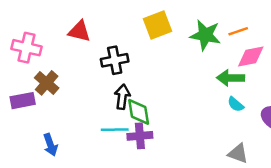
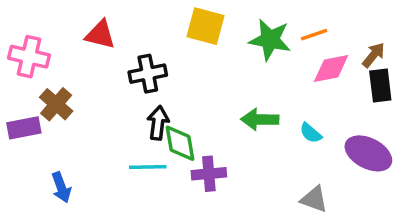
yellow square: (157, 25) -> (205, 26), turned 36
green arrow: (231, 78) -> (260, 119), moved
purple cross: (140, 136) -> (209, 174), moved

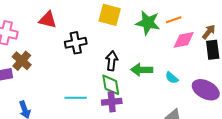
black arrow: (158, 123) -> (112, 61), moved
green diamond: (180, 143) -> (111, 85), moved

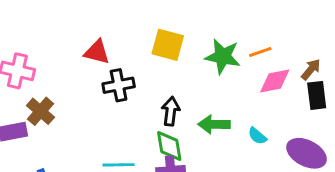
red triangle: (48, 20) -> (97, 52), moved

